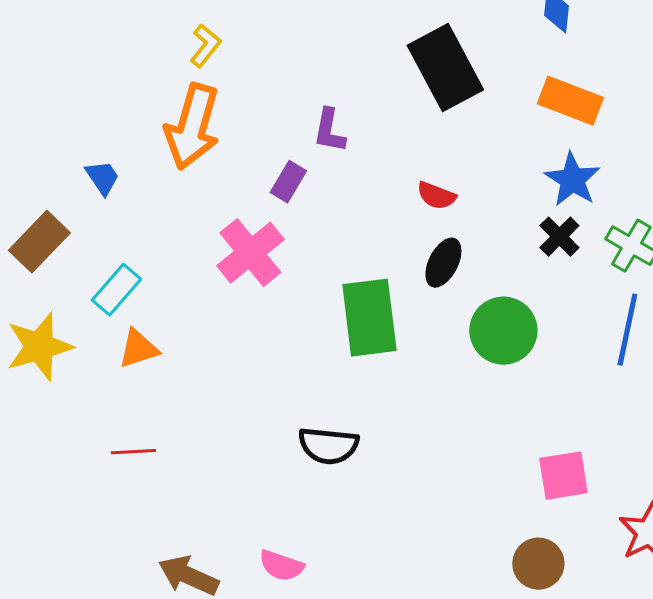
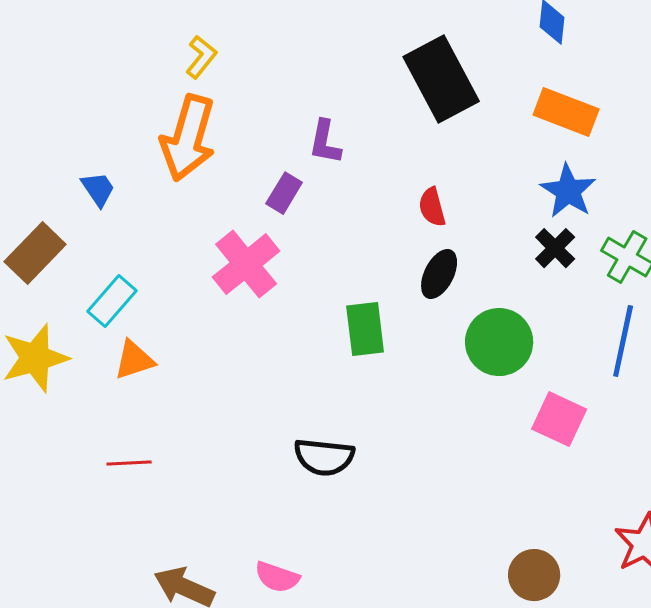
red semicircle: (436, 196) -> (432, 207), turned 54
green rectangle: (369, 318) -> (365, 329), size x0.7
pink square: (563, 476) -> (559, 419), moved, turned 34

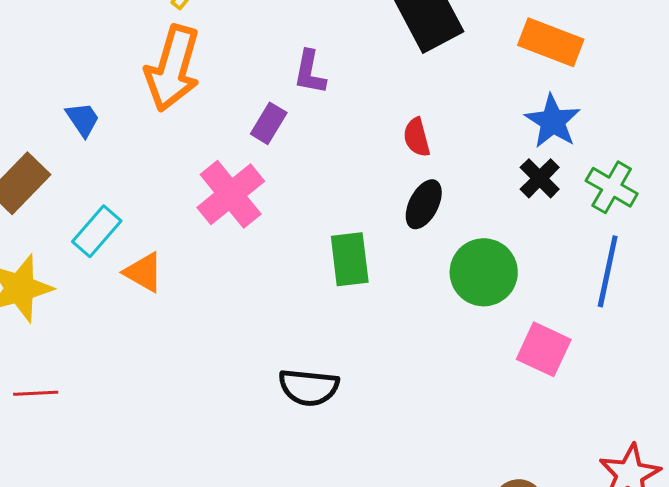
orange triangle: (134, 360) -> (144, 272), moved, turned 48
red line: (129, 463) -> (36, 393), moved

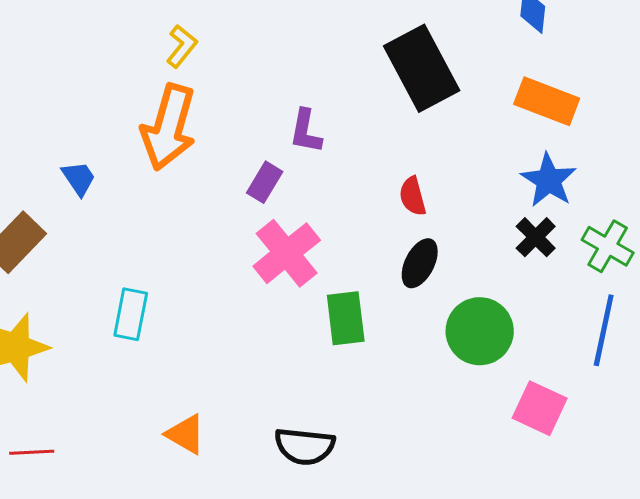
pink cross: (231, 194) -> (287, 253), moved
cyan rectangle: (97, 231) -> (131, 314), moved, turned -30
orange triangle: (144, 272) -> (186, 434), moved

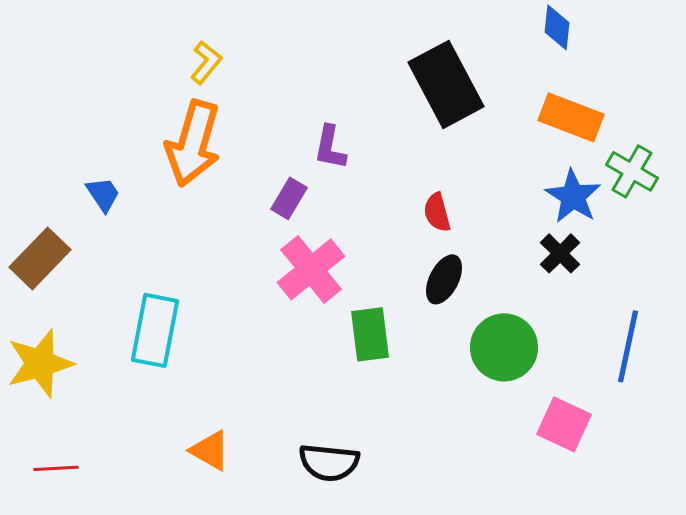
green cross: (608, 246) -> (632, 171), moved
cyan rectangle: (131, 314) -> (155, 330), size x1.4

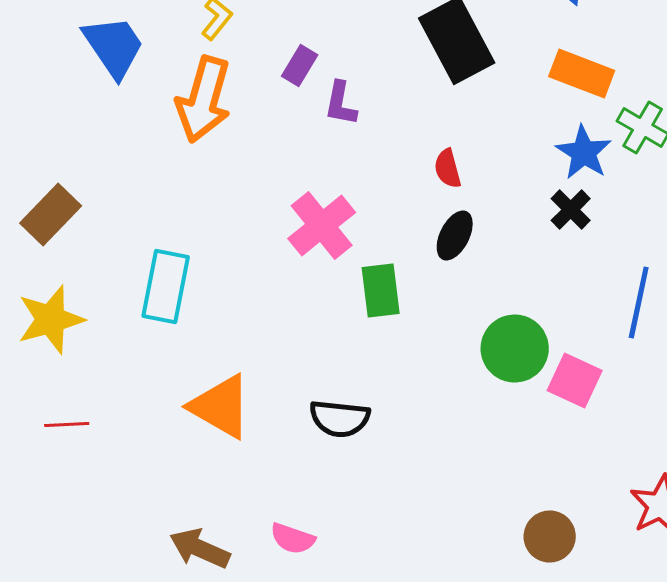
blue trapezoid: (103, 194) -> (114, 46), moved, size x1.8
purple rectangle: (289, 198) -> (300, 66), moved
green circle: (504, 347) -> (515, 348), moved
orange triangle: (210, 450) -> (221, 406), size x1.6

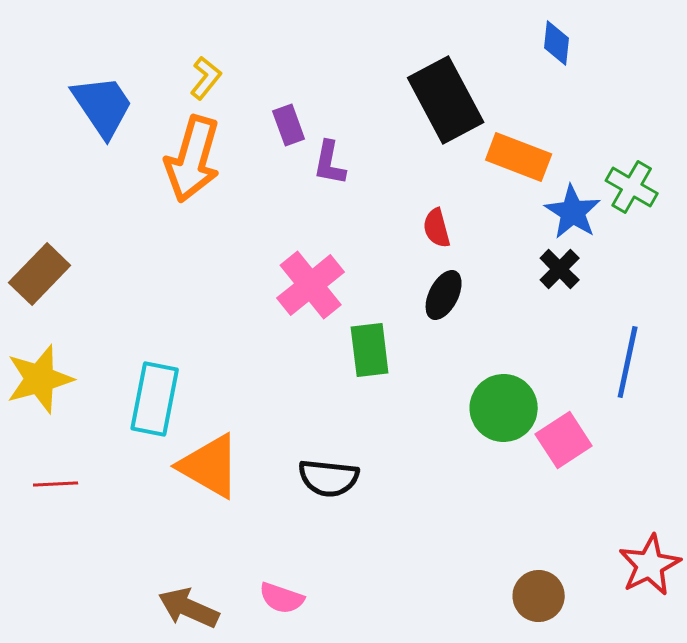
purple rectangle: (300, 66) -> (289, 125), turned -51
orange rectangle: (582, 74) -> (519, 157), moved
cyan rectangle: (166, 286) -> (155, 399), moved
pink square: (575, 380) -> (564, 440), turned 32

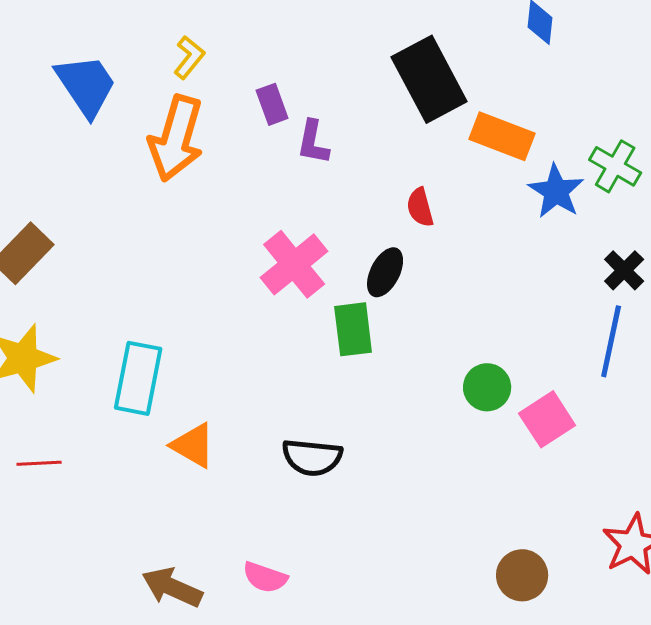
black cross: (560, 269) -> (624, 270), moved
black ellipse: (444, 295) -> (385, 272), moved
green circle: (504, 408) -> (487, 387), size x0.7
orange triangle: (210, 466) -> (193, 445), size x0.7

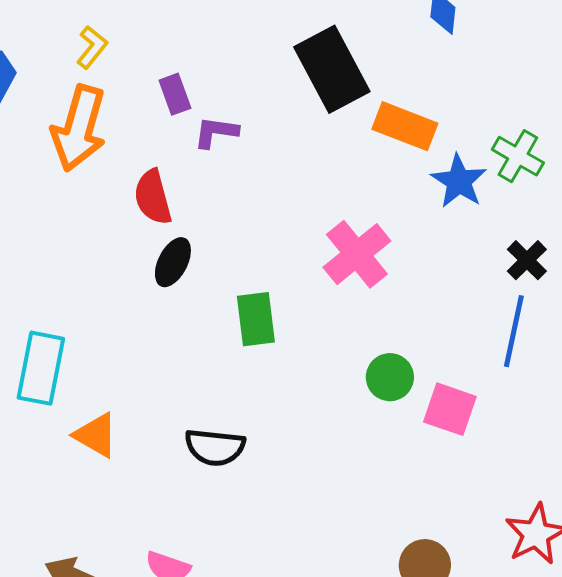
purple L-shape: (313, 142) -> (216, 132), turned 87
red semicircle: (420, 207) -> (153, 197), moved, size x1.4
pink cross: (294, 264) -> (357, 254), moved
black ellipse: (385, 272) -> (173, 262), moved
pink square: (547, 419) -> (450, 409), turned -38

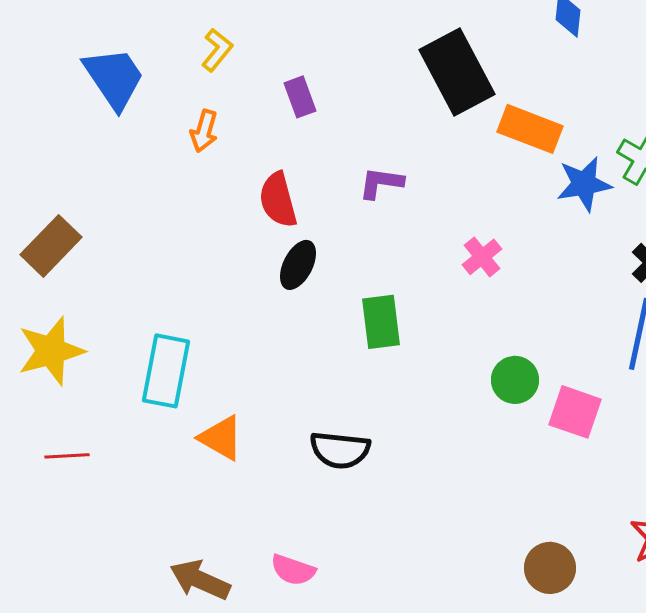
orange arrow: (79, 128) -> (204, 131), size x0.5
purple L-shape: (216, 132) -> (381, 183), moved
blue star: (459, 181) -> (584, 184), turned 30
pink cross: (357, 254) -> (482, 257), size x0.6

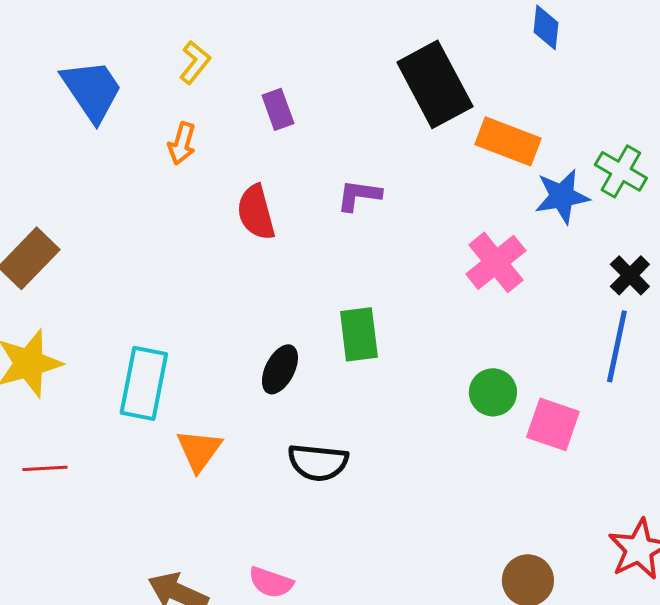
pink cross: (482, 257) -> (496, 262), moved, size x1.5
black ellipse: (298, 265) -> (280, 369), moved
orange triangle: (221, 438) -> (199, 450), turned 36

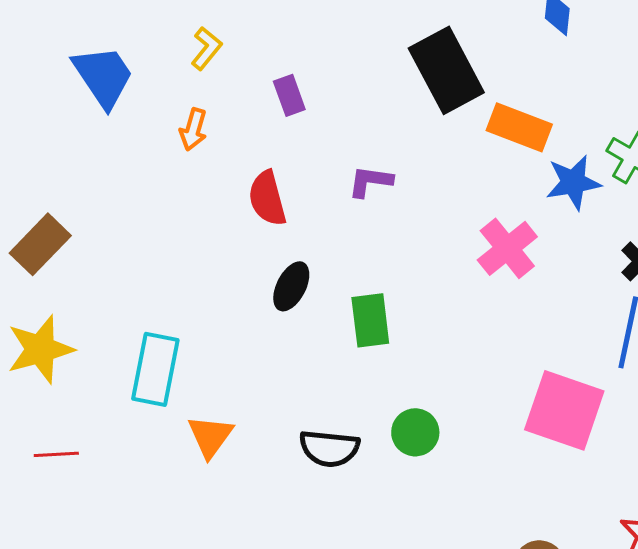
black ellipse: (280, 369) -> (291, 286), moved
green circle: (493, 392) -> (415, 432), moved
pink square: (553, 424) -> (564, 410), size x1.5

